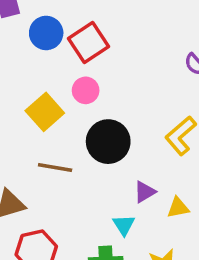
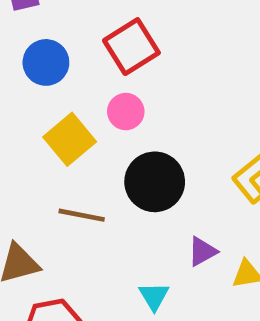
blue circle: (46, 33) -> (46, 62), moved
cyan triangle: (124, 225) -> (154, 296), moved

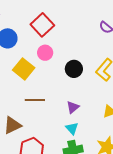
black circle: (155, 182) -> (74, 69), moved, size x0.7
purple triangle: (202, 251) -> (73, 107), moved

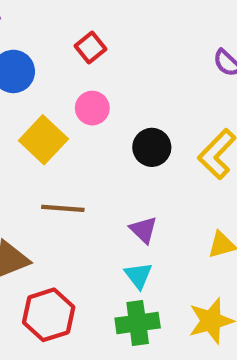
red square: (42, 25) -> (90, 48), size x0.6
purple triangle: (73, 107) -> (143, 230), turned -40

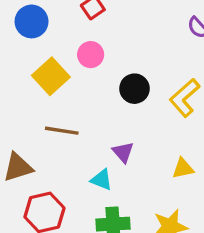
cyan triangle: (138, 275) -> (102, 180), moved, turned -35

